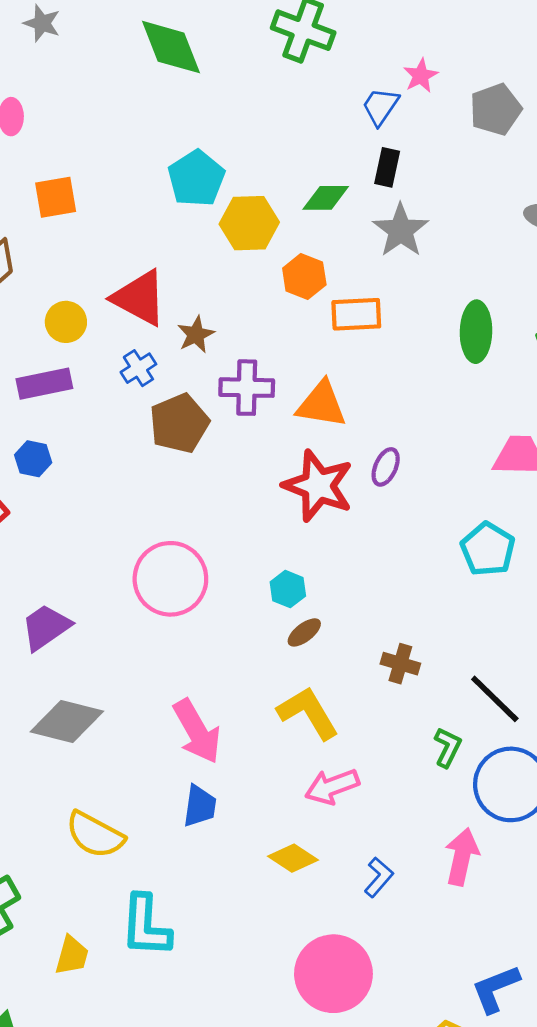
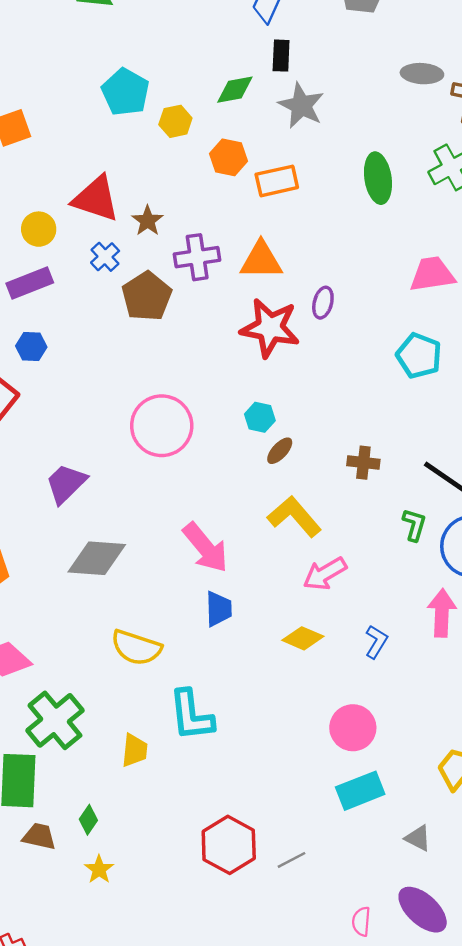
yellow hexagon: (249, 223) -> (175, 121), size x0.7
pink circle: (333, 974) -> (353, 728), size x0.7

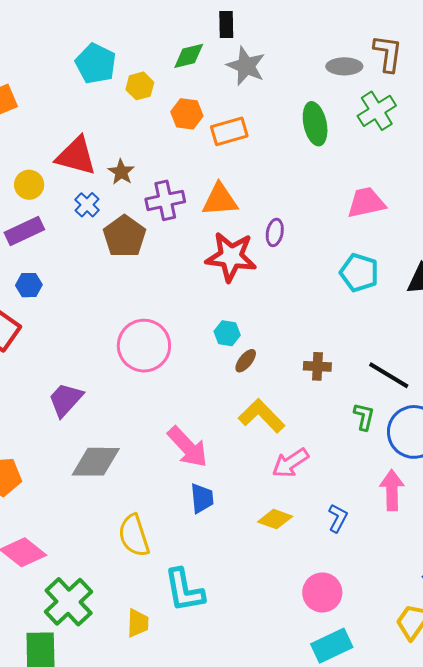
gray ellipse: (422, 74) -> (344, 66), moved
yellow semicircle: (136, 648) -> (134, 536), turned 57

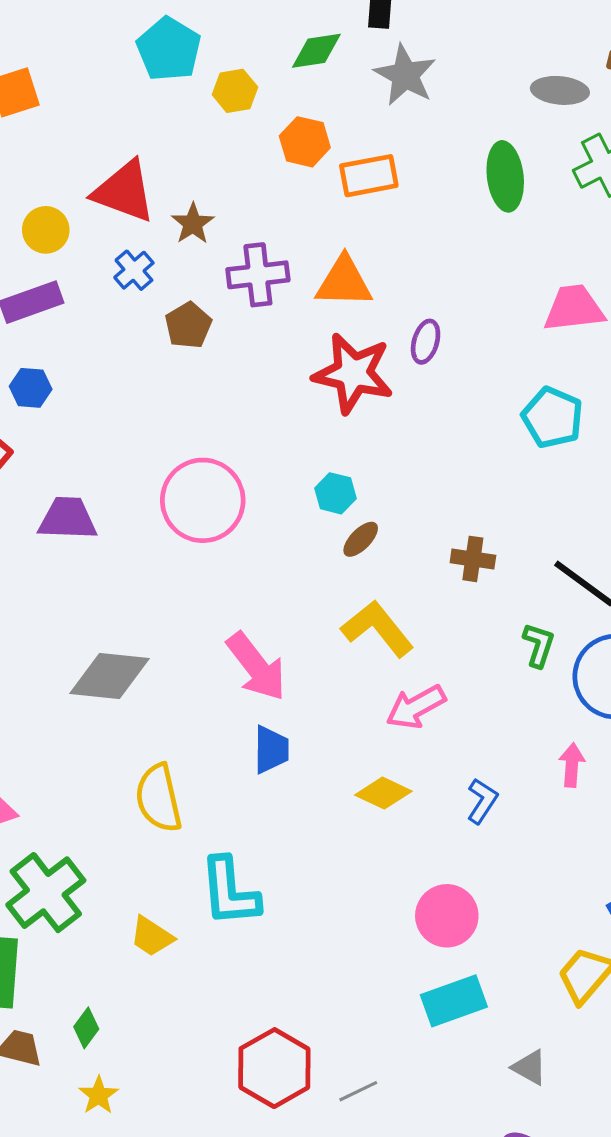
brown pentagon: (124, 236) -> (188, 325), size x0.7
purple trapezoid: (66, 400) -> (68, 519), moved, turned 45
pink arrow: (392, 490) -> (572, 765), size x0.7
yellow trapezoid: (138, 623) -> (152, 936), turned 116

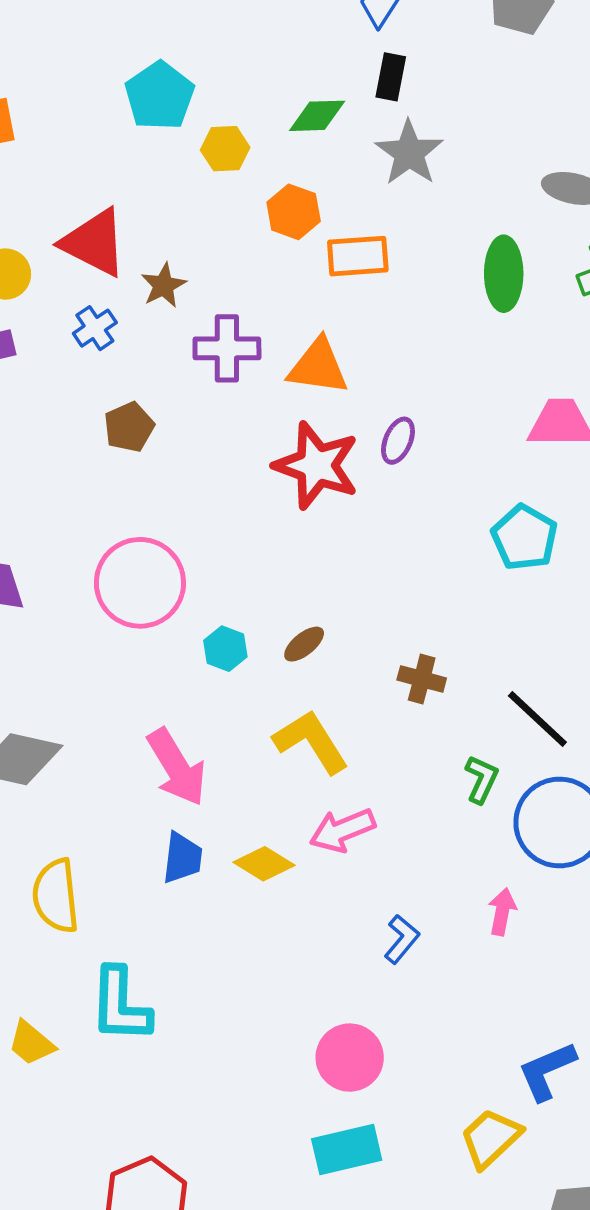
brown pentagon: (188, 325) -> (129, 427), moved
cyan hexagon: (335, 493) -> (225, 649), moved
yellow diamond: (383, 793) -> (264, 864), moved

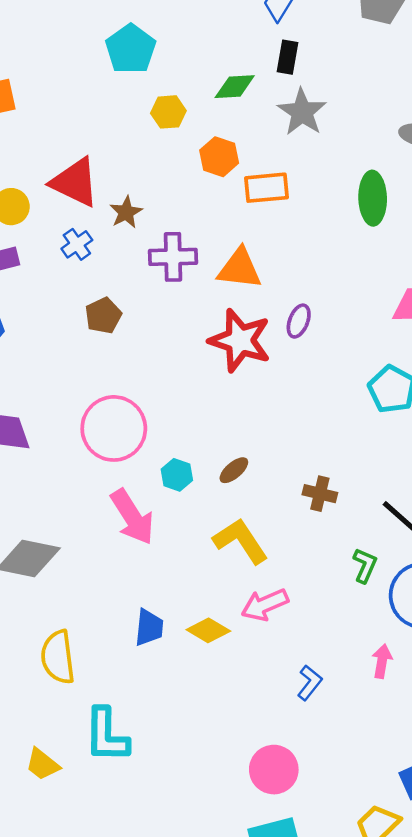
cyan pentagon: (160, 96) -> (131, 49), moved
pink arrow: (177, 767) -> (132, 517), moved

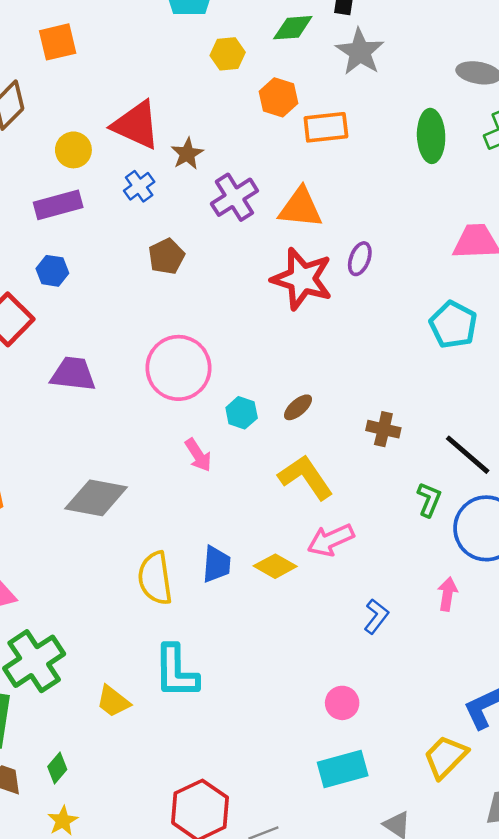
purple cross: (173, 257) -> (234, 197), turned -30
pink arrow: (132, 517) -> (198, 455), size x0.6
yellow semicircle: (58, 657) -> (155, 578), moved
pink circle: (274, 770) -> (342, 703), size x0.7

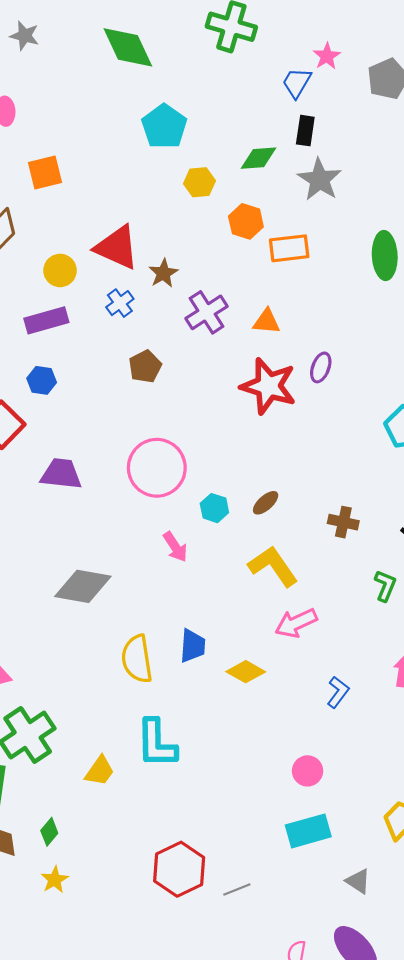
orange triangle: (300, 208) -> (267, 322), size x0.7
yellow diamond: (275, 566) -> (246, 672), moved
yellow trapezoid: (113, 701) -> (100, 771), turned -92

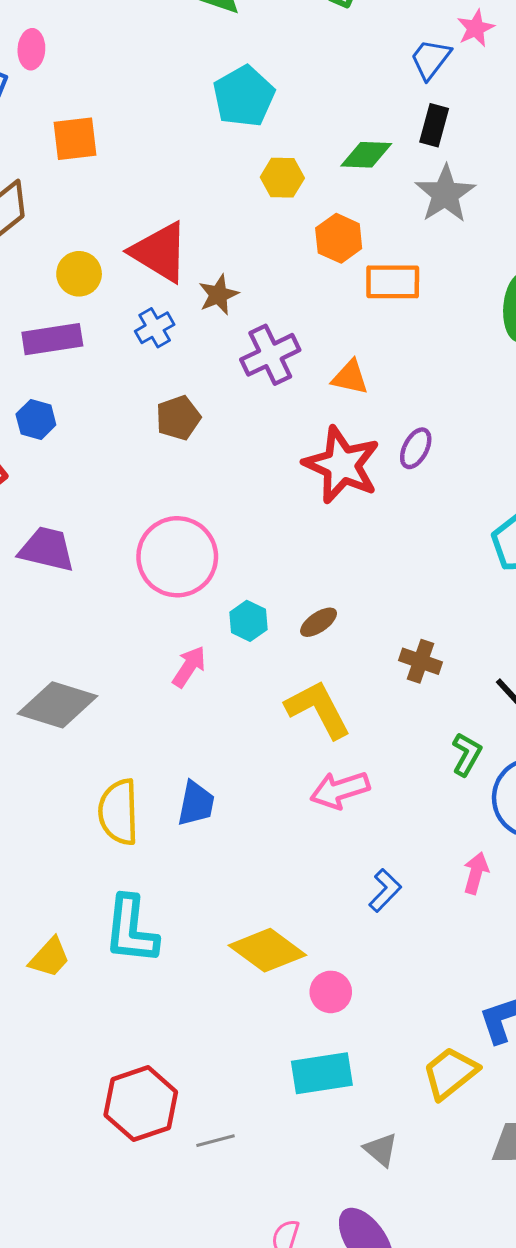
pink arrow: (175, 547) -> (189, 667), turned -120
yellow diamond: (246, 672) -> (267, 950), moved, size x1.4

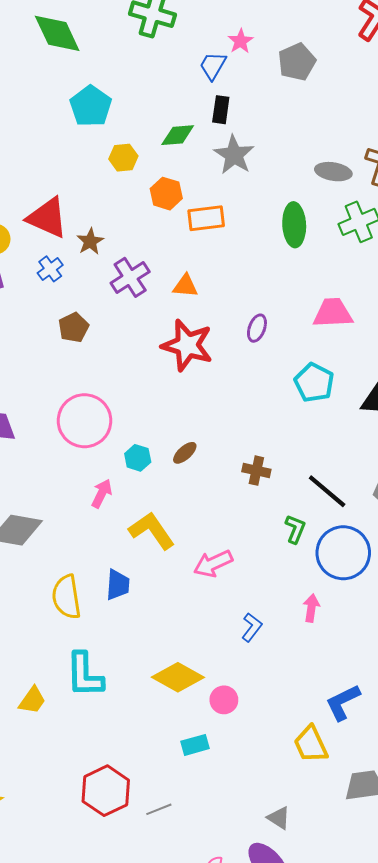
purple ellipse: (416, 448) -> (257, 328), moved
yellow L-shape: (318, 709) -> (152, 531), moved
cyan rectangle: (322, 1073) -> (195, 745), moved, size x0.7
yellow trapezoid: (450, 1073) -> (311, 744), turned -69
gray triangle: (381, 1150) -> (279, 818), moved

